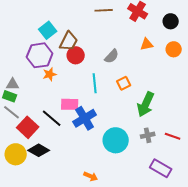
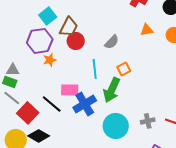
green arrow: (146, 104) -> (112, 90), moved

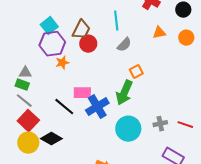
cyan square: (48, 16) -> (49, 26), moved
cyan line: (95, 69) -> (116, 21), moved
red square: (28, 113) -> (28, 121), moved

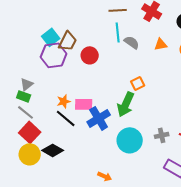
brown trapezoid: (81, 30) -> (68, 41), moved
gray semicircle: (124, 45) -> (132, 42), moved, turned -98
orange star: (62, 63) -> (64, 101), moved
gray triangle: (25, 73) -> (27, 84), turned -40

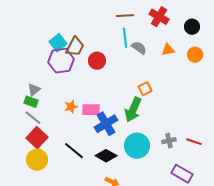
black line: (66, 118) -> (74, 151), moved
black diamond: (53, 150) -> (106, 156), moved

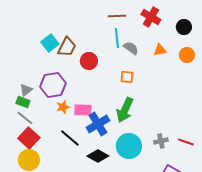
purple hexagon: (61, 61) -> (53, 85), moved
orange square: (145, 89) -> (127, 77), moved, turned 32
black line: (74, 151) -> (70, 138), moved

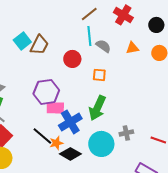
brown line: (117, 16) -> (89, 14), turned -36
red circle: (89, 61) -> (72, 59), moved
purple hexagon: (53, 85) -> (46, 92), moved
orange star: (63, 107) -> (56, 143), moved
gray cross: (161, 141) -> (126, 133), moved

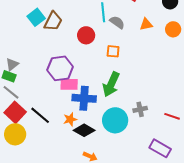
blue cross: (70, 122) -> (84, 98), turned 35
black line: (42, 136) -> (40, 115), moved

